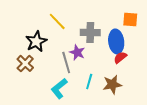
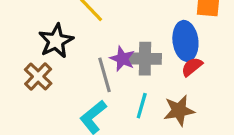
gray cross: (90, 32) -> (145, 59), moved

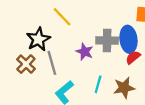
gray cross: (145, 59) -> (107, 40), moved
gray line: (105, 75) -> (52, 63), moved

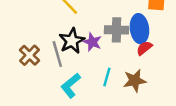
black star: (38, 39) -> (72, 41), moved

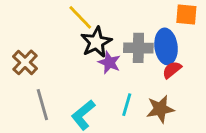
black star: (72, 41) -> (96, 42), moved
gray line: (57, 54) -> (42, 105), moved
brown cross: (30, 55) -> (25, 62), moved

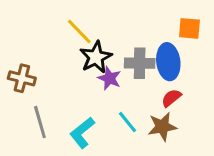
brown cross: (25, 62) -> (22, 78), turned -30
red semicircle: (172, 70) -> (171, 98), moved
cyan line: (127, 105) -> (128, 122), turned -55

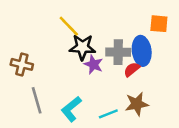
black star: (96, 57) -> (82, 47), turned 30
red semicircle: (171, 98) -> (132, 69), moved
cyan line: (128, 122) -> (108, 114), moved, turned -72

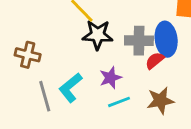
purple star: (93, 64) -> (110, 78), moved, turned 30
cyan L-shape: (71, 109) -> (70, 88), moved
cyan line: (108, 114) -> (119, 102), moved

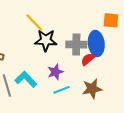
cyan L-shape: (70, 88) -> (26, 79), turned 85

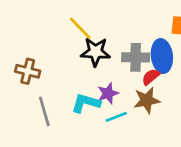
cyan L-shape: (26, 79) -> (86, 103), moved, turned -30
brown star: (92, 89) -> (147, 100), moved

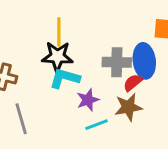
yellow line: (80, 28) -> (59, 32), turned 44
black star: (95, 52) -> (57, 56), moved
cyan L-shape: (86, 103) -> (65, 78), moved

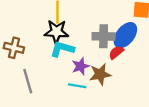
blue ellipse: (144, 61) -> (125, 35), turned 45
brown star: (128, 107) -> (100, 74), moved
cyan line: (96, 125) -> (77, 86), moved, turned 30

